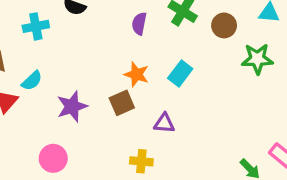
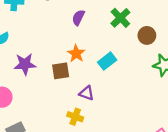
purple semicircle: (139, 24) -> (78, 18), moved
yellow cross: (141, 161) -> (75, 117), moved

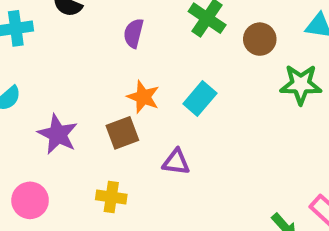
purple star: (25, 64) -> (58, 134), turned -30
yellow cross: (75, 117) -> (111, 197), moved

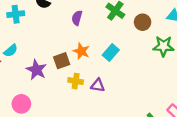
brown square: (122, 133) -> (62, 61), moved
yellow cross: (111, 197) -> (76, 81), moved

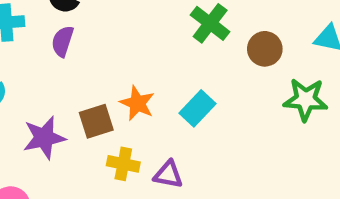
purple semicircle: (77, 18) -> (63, 41), moved
purple star: (36, 70) -> (44, 138), turned 30

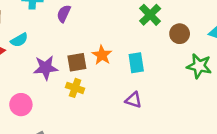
cyan rectangle: (197, 108) -> (136, 63), turned -60
yellow cross: (123, 164) -> (75, 88), moved
purple triangle: (168, 174) -> (133, 100), moved

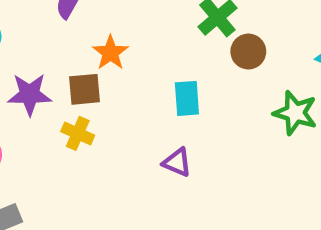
brown circle: (180, 34) -> (248, 52), moved
orange star: (102, 55) -> (110, 53), moved

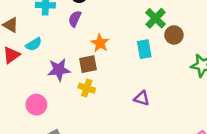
cyan rectangle: (187, 98) -> (144, 49), moved

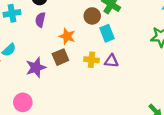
brown circle: (174, 35) -> (92, 16), moved
yellow cross: (87, 88) -> (91, 60), moved
purple triangle: (142, 98) -> (111, 61), moved

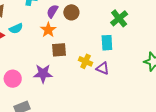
brown circle: (92, 16) -> (71, 12), moved
orange star: (67, 36) -> (48, 30), moved
purple star: (36, 67) -> (43, 74), moved

